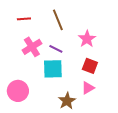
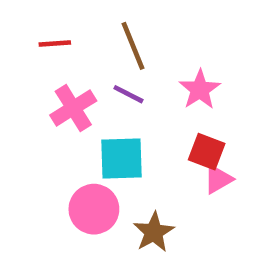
purple line: (56, 49) -> (128, 94), moved
pink triangle: (88, 88) -> (218, 179), moved
pink circle: (18, 91) -> (94, 209), moved

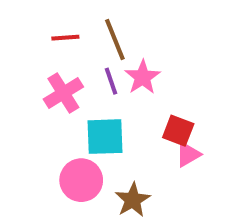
red line: (55, 44) -> (65, 38), moved
pink star: (200, 90) -> (143, 77), moved
purple line: (128, 94) -> (111, 81), turned 44

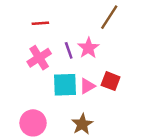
brown line: (115, 40) -> (109, 17), moved, turned 55
pink triangle: (188, 154) -> (87, 86), moved
pink circle: (81, 180) -> (33, 123), moved

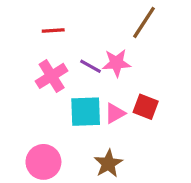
pink star: (88, 48) -> (116, 63), turned 30
purple line: (69, 50) -> (91, 66), turned -42

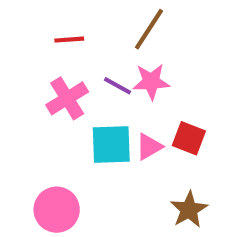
brown line: (144, 22) -> (149, 29), moved
brown star: (108, 164) -> (189, 210), moved

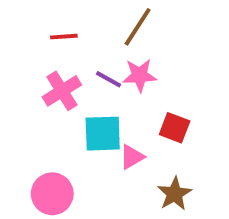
pink triangle: (149, 147) -> (132, 157), moved

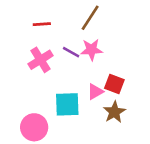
cyan square: (103, 134) -> (67, 104), moved
pink triangle: (132, 157) -> (95, 92), moved
brown star: (175, 194) -> (114, 112), moved

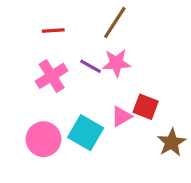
cyan square: (67, 104) -> (86, 133), turned 32
brown star: (114, 112) -> (172, 142), moved
pink circle: (34, 127) -> (43, 139), moved

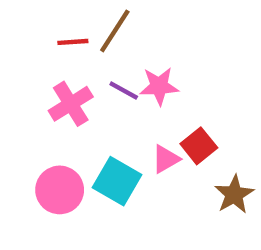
brown line: (115, 22) -> (115, 31), moved
red square: (146, 107) -> (199, 146), turned 30

